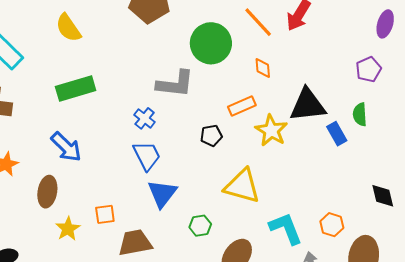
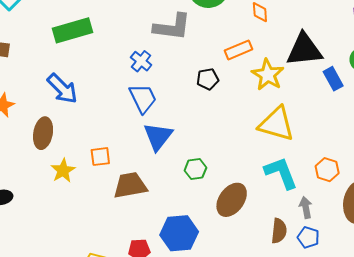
yellow triangle: (242, 186) -> (276, 124), moved

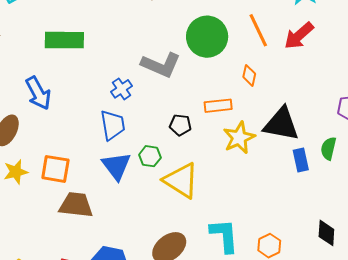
yellow triangle: (276, 124) -> (181, 180), moved
blue triangle: (158, 136) -> (116, 166), turned -32
orange square: (100, 157) -> (55, 169), size x1.4
green hexagon: (195, 169) -> (150, 156), moved

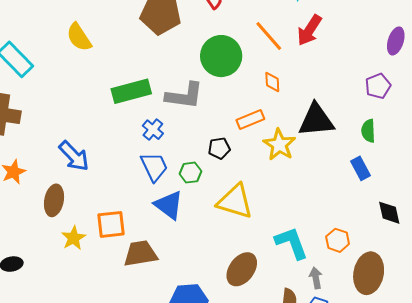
green rectangle: (64, 40) -> (131, 91), moved
green hexagon: (150, 156) -> (190, 173), moved
blue rectangle: (301, 160) -> (361, 168), moved

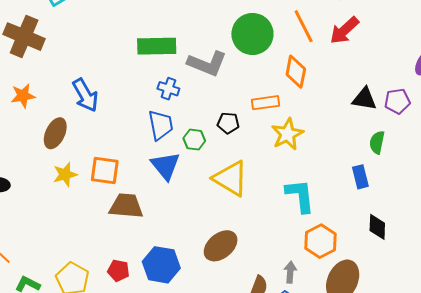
orange diamond: (272, 82) -> (296, 72), size x1.5
black triangle: (316, 120) -> (364, 99), moved, size x0.7
blue cross: (153, 130) -> (168, 89), turned -35
orange hexagon: (338, 240) -> (321, 241), size x1.4
cyan L-shape: (292, 243) -> (300, 196), moved

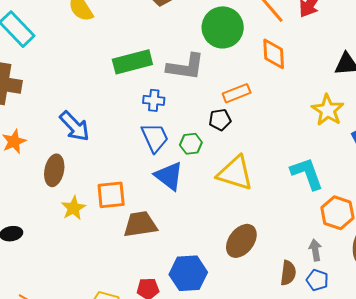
orange rectangle: (265, 103) -> (237, 93), moved
yellow star: (287, 134) -> (328, 110), moved

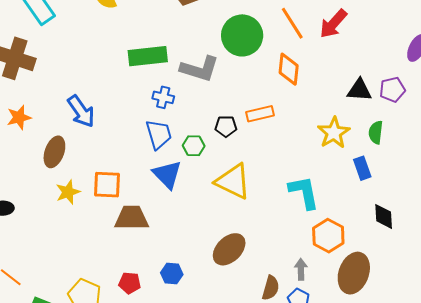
orange rectangle: (237, 93) -> (260, 114), moved
blue hexagon: (188, 273) -> (172, 274), size x0.6

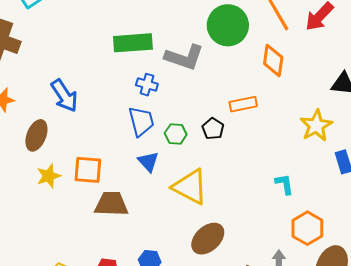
black pentagon: (226, 126) -> (213, 129), moved, turned 30
blue triangle: (167, 174) -> (148, 162), size x0.7
yellow triangle: (233, 181) -> (190, 187), moved
cyan L-shape: (304, 192) -> (284, 184), size x0.6

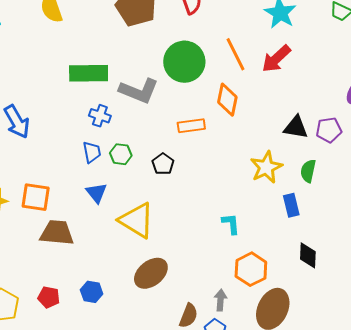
orange rectangle: (243, 104) -> (191, 126), moved
blue trapezoid: (141, 121) -> (92, 152), size x0.7
green hexagon: (176, 134) -> (121, 154), moved

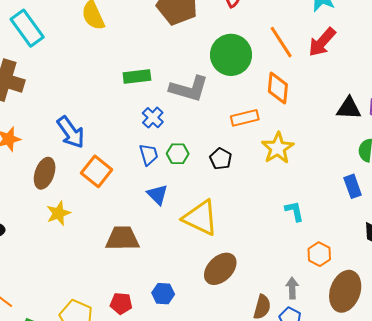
green rectangle: (89, 73) -> (137, 77), size x0.7
blue cross: (100, 116) -> (153, 118), turned 30
yellow star: (266, 167) -> (278, 148), moved
orange square: (36, 197) -> (97, 171), moved, turned 36
orange hexagon: (251, 269) -> (319, 254), size x0.7

